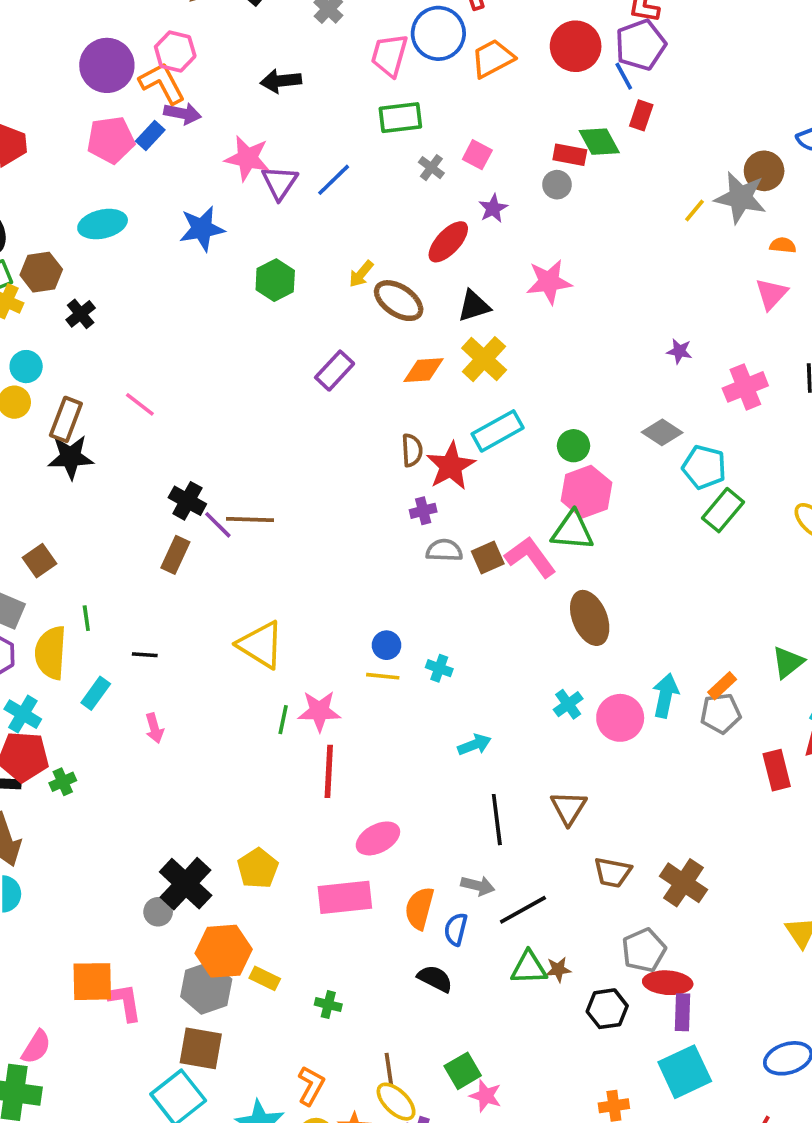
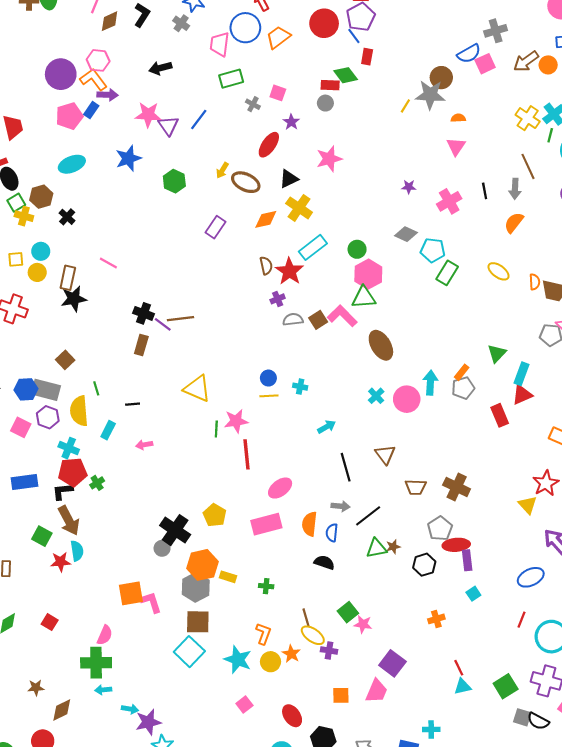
pink arrow: (154, 728) -> (144, 445), turned 105
cyan square: (685, 1072) -> (473, 594), size x0.5

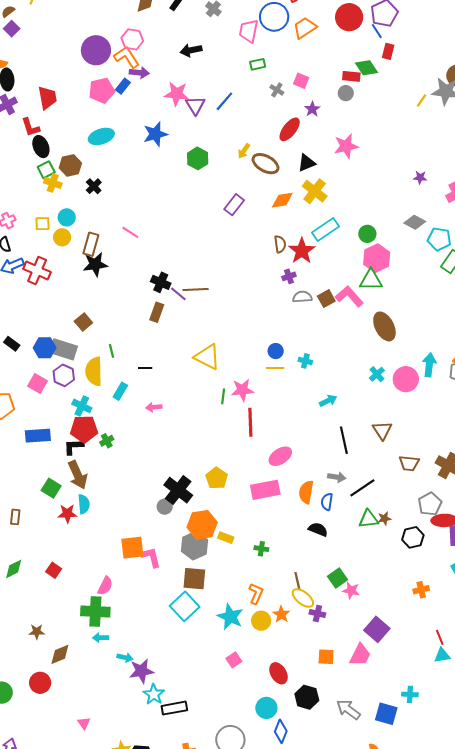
green rectangle: (231, 79) -> (258, 64), size x0.7

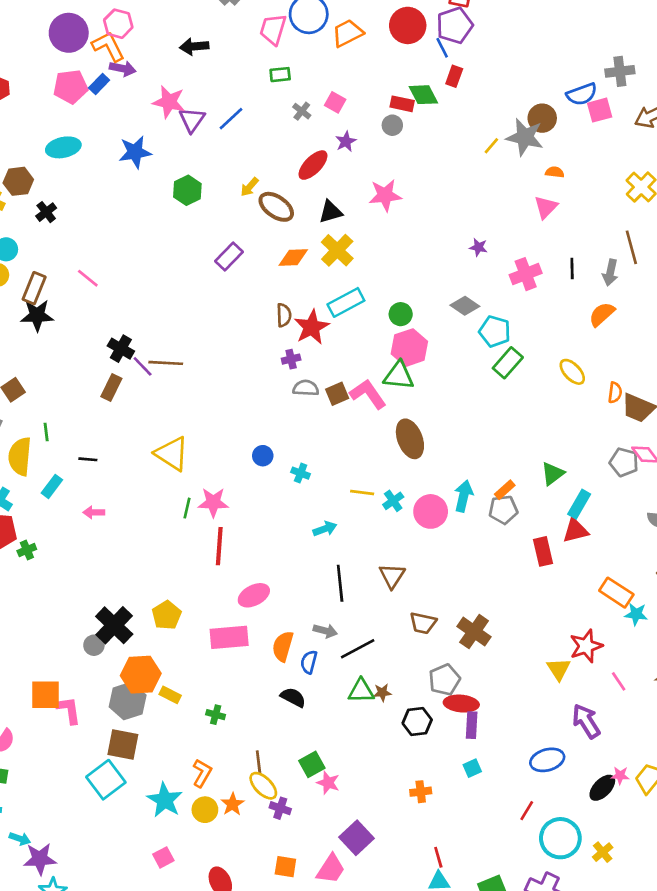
yellow line: (275, 368) -> (362, 492), moved

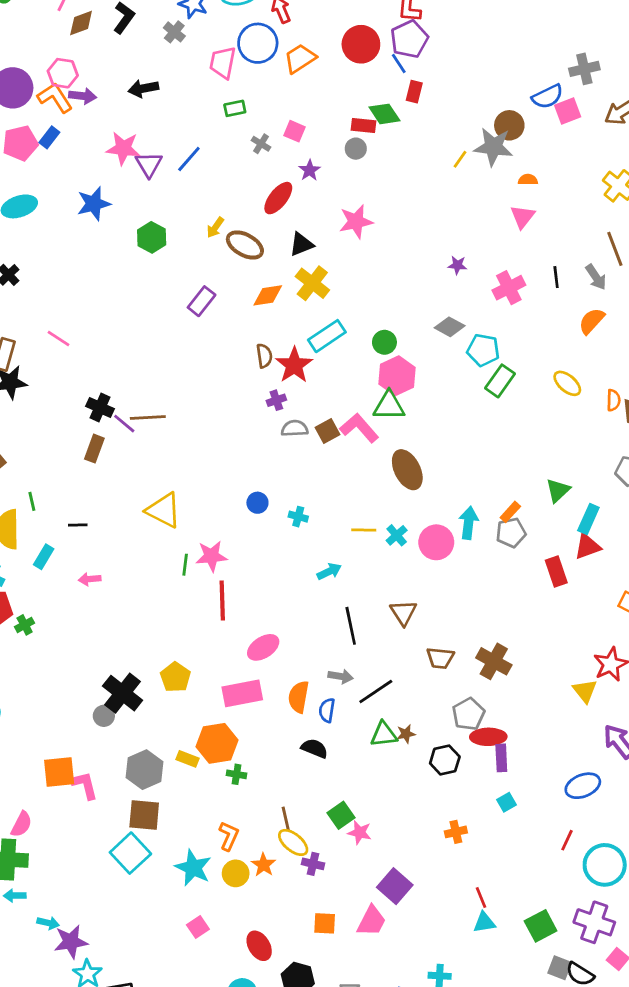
purple arrow: (123, 69) -> (83, 96), moved
gray arrow: (610, 273) -> (596, 277), turned -40
orange hexagon: (141, 675) -> (217, 743), moved

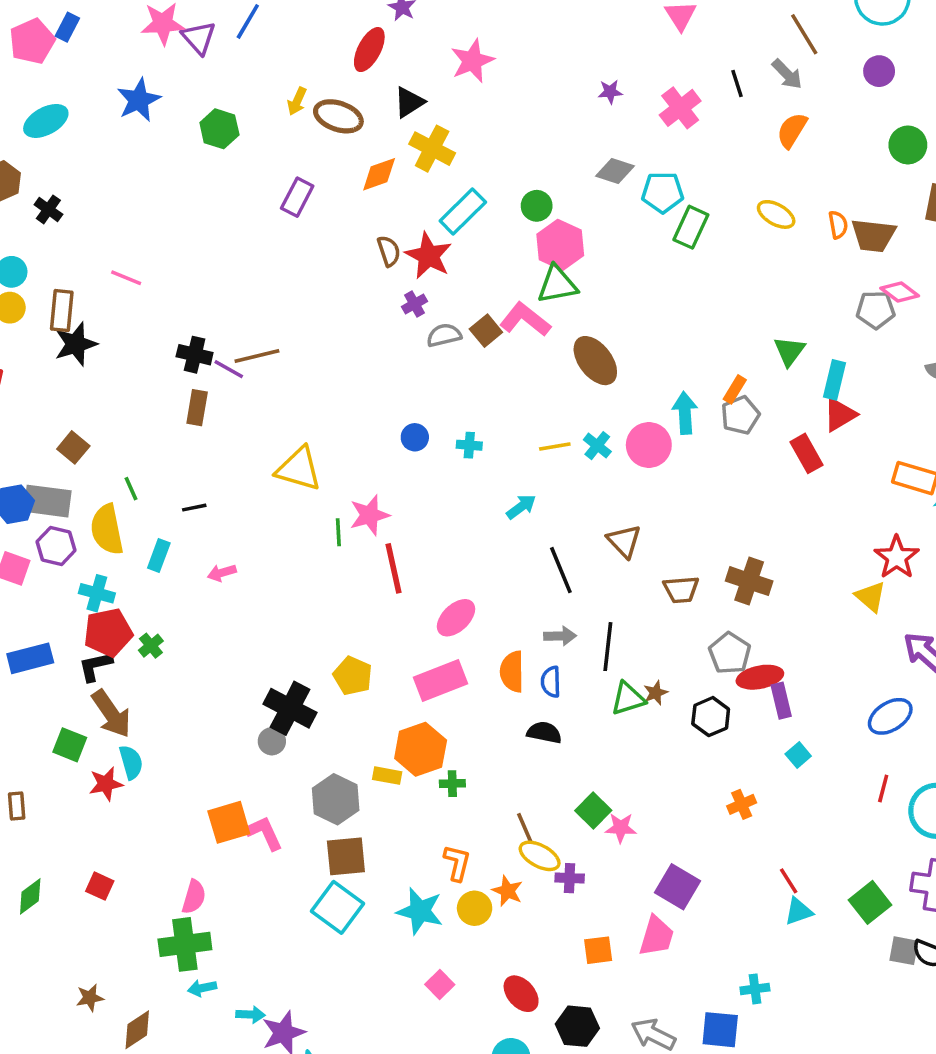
black line: (376, 691) -> (608, 647), turned -39

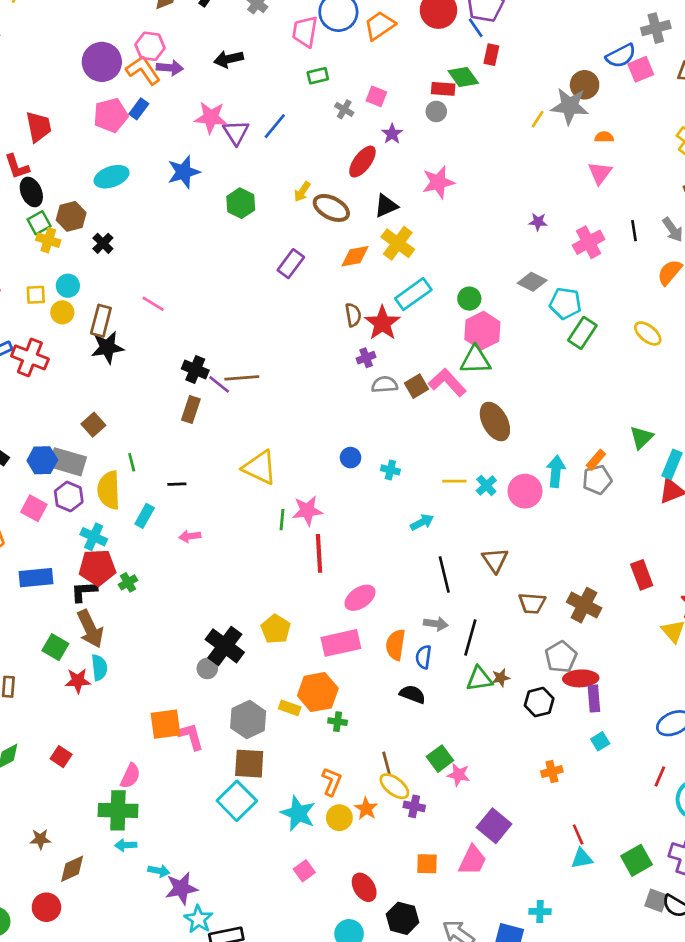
red rectangle: (806, 453) -> (642, 575), moved

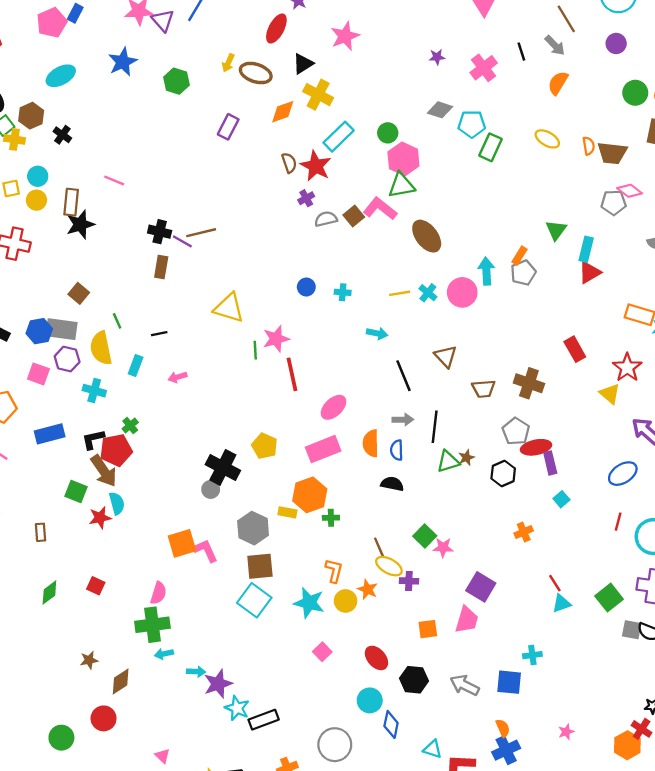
cyan arrow: (422, 522) -> (377, 333), turned 48
red pentagon: (97, 567) -> (116, 450), moved

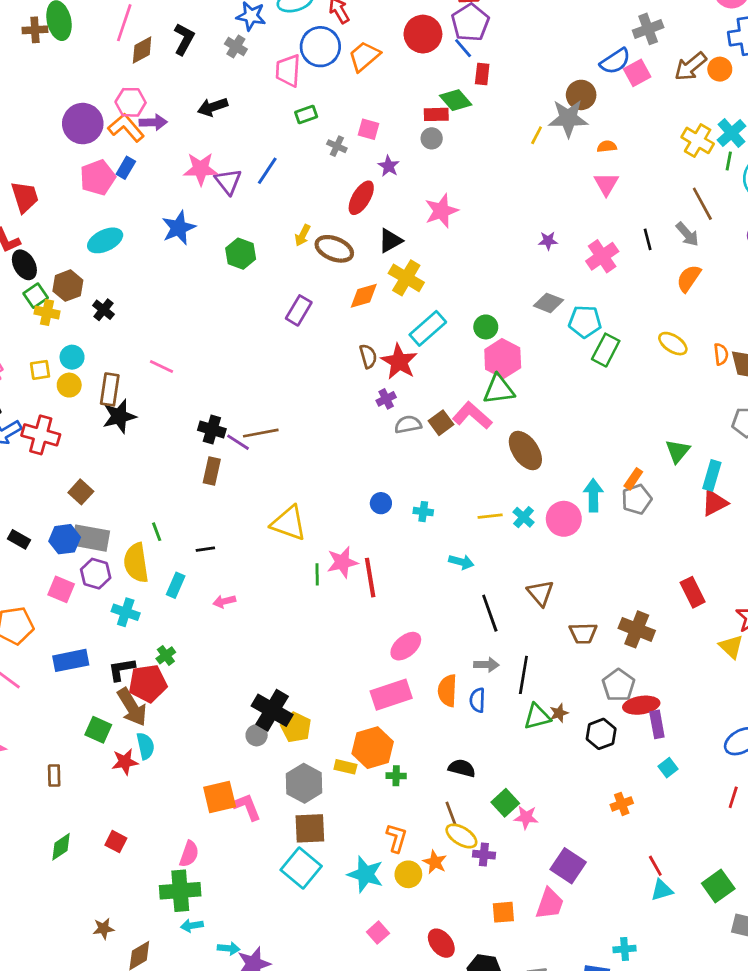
brown square: (79, 293) -> (81, 492), moved
red line: (292, 374) -> (370, 578), moved
yellow pentagon: (265, 446) -> (296, 727), moved
black semicircle: (392, 484) -> (462, 768), moved

